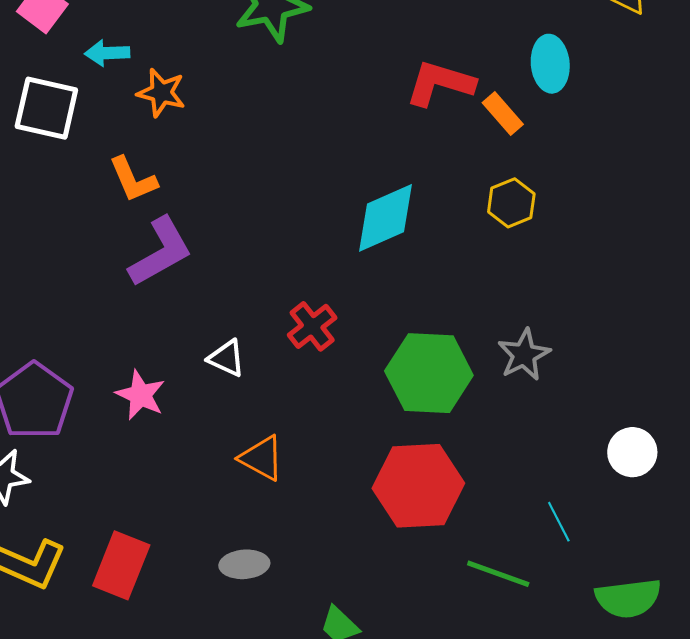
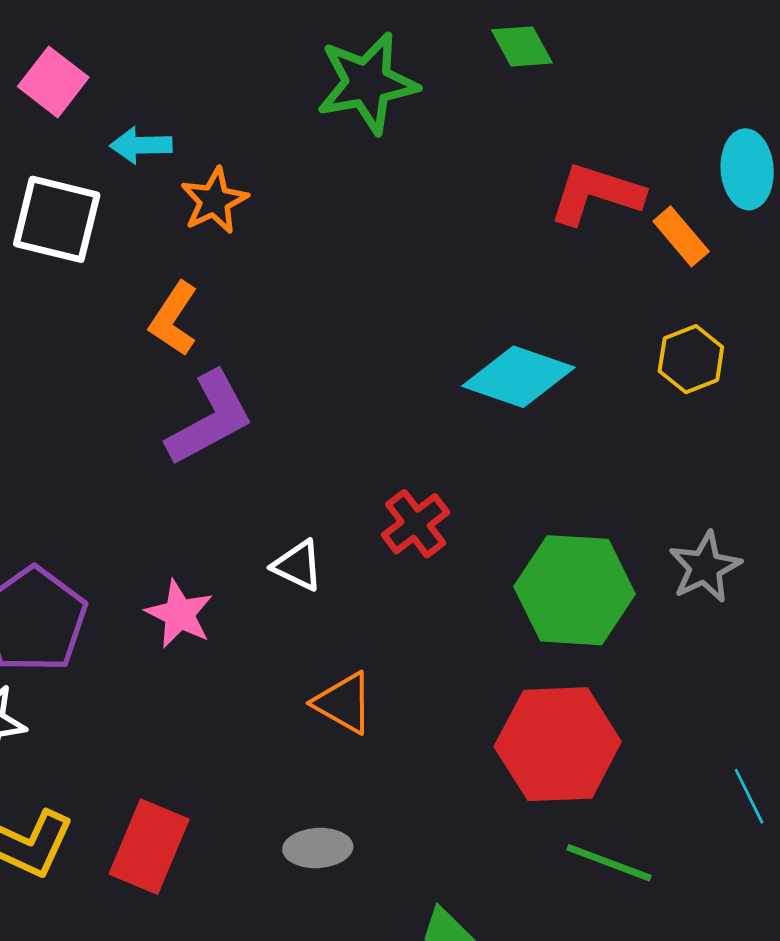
orange star: (161, 93) -> (214, 201), turned 30
orange L-shape: (133, 179) -> (174, 319), turned 56
cyan diamond: (385, 218) -> (518, 377), turned 42
green line: (498, 574) -> (609, 863), moved

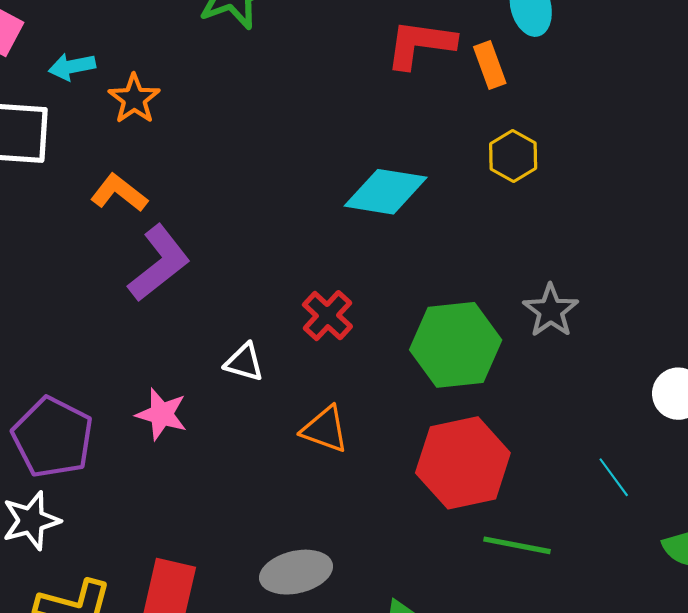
orange rectangle: (681, 236) -> (490, 65), turned 30
orange L-shape: (174, 319) -> (119, 193), turned 104
orange triangle: (344, 703) -> (325, 429), moved
gray ellipse: (318, 848) -> (296, 572), size x1.4

